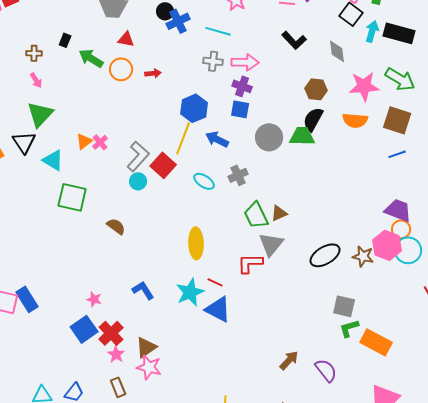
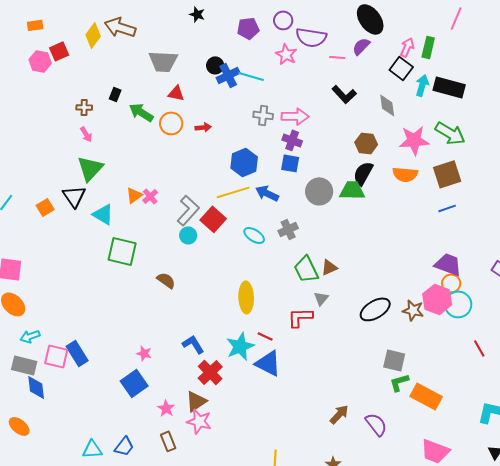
cyan line: (218, 31) -> (251, 76), moved
brown square: (397, 120) -> (447, 174), turned -36
yellow line: (183, 138) -> (233, 192), turned 52
gray triangle: (271, 244) -> (321, 298), size x0.6
red cross: (111, 333) -> (210, 372), moved

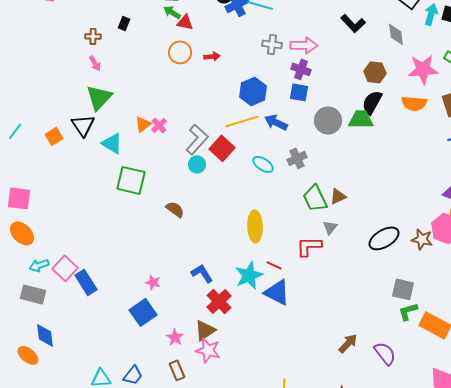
green arrow: (141, 112) -> (172, 12), moved, size x0.7
pink square: (56, 356) -> (65, 268), moved, turned 30
blue diamond: (36, 387) -> (45, 335), moved

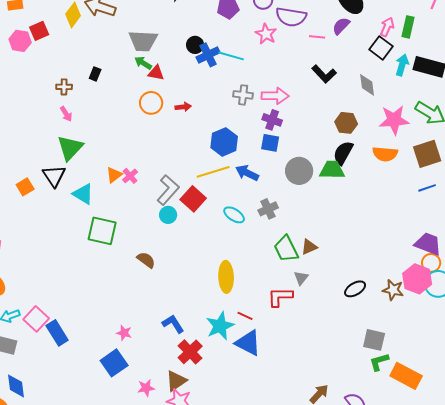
black ellipse: (384, 238) -> (355, 289), size x0.7
pink star: (175, 337) -> (146, 388), turned 30

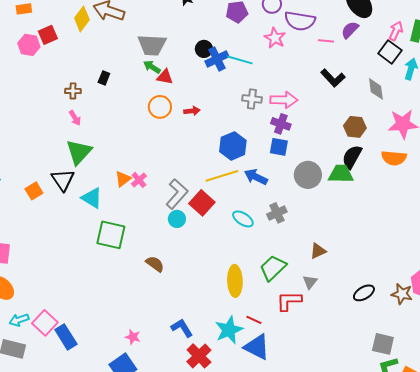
green trapezoid: (286, 249) -> (273, 268), moved, turned 72

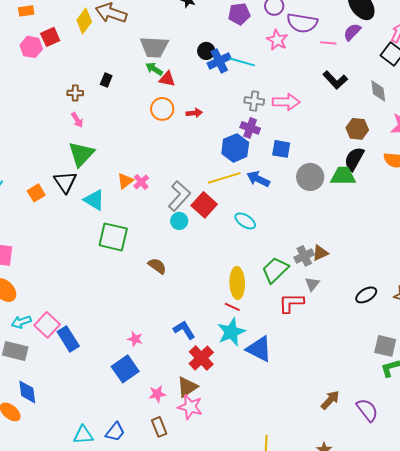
purple cross: (281, 124) -> (250, 128), moved
gray cross: (277, 213) -> (304, 256), moved
red line: (254, 320) -> (232, 307), moved

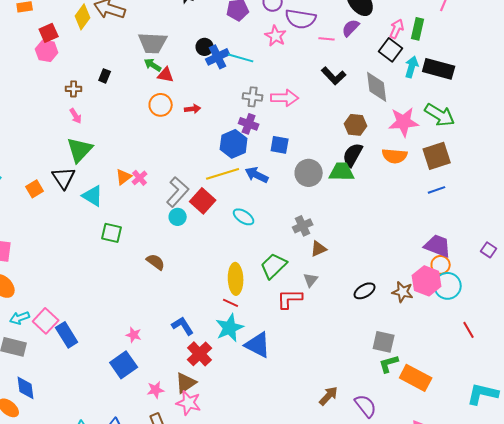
pink hexagon: (31, 47) -> (47, 51), moved
gray diamond: (378, 91) -> (377, 87), size x1.4
green square: (113, 237) -> (112, 233), size x0.7
gray cross: (304, 256) -> (303, 226), moved

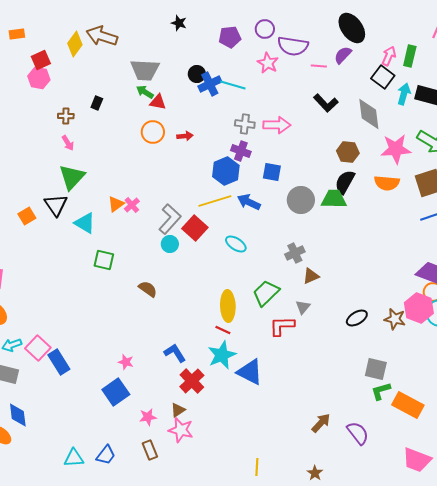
brown triangle: (186, 383) -> (178, 410), size x0.7

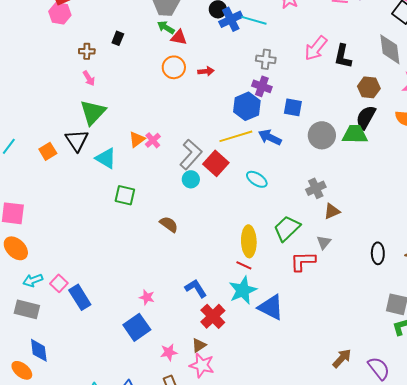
black L-shape: (326, 103) -> (343, 56), moved, turned 55
pink arrow: (277, 125) -> (316, 48), moved, turned 128
black ellipse: (357, 318) -> (378, 253), turned -60
pink square: (38, 348) -> (59, 283), size x0.7

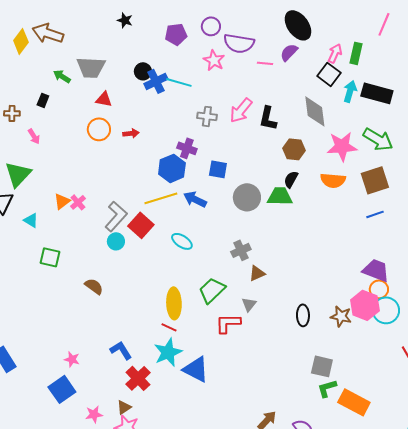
green arrow: (166, 27) -> (62, 76), moved
gray cross: (266, 59) -> (207, 116), moved
pink arrow: (89, 78) -> (34, 136), moved
black semicircle: (366, 117) -> (291, 179), size x0.7
cyan triangle: (106, 158) -> (31, 220), size x0.7

